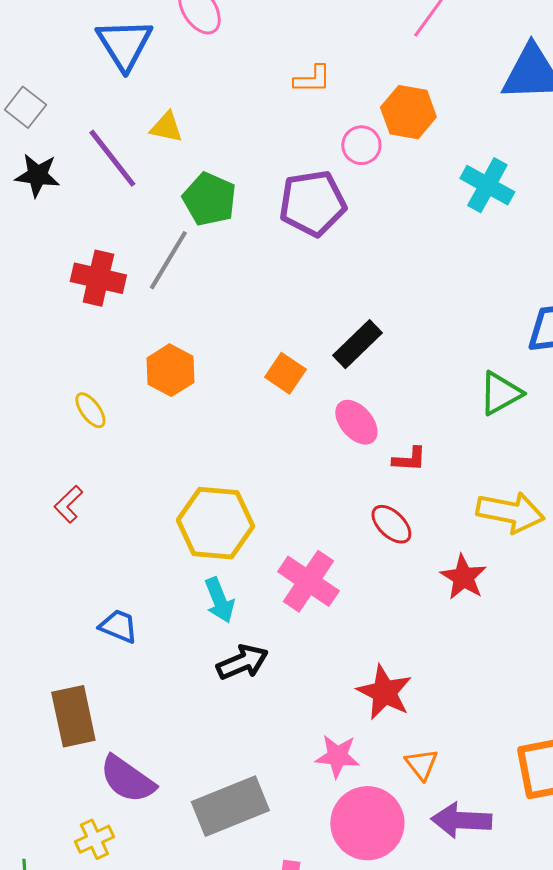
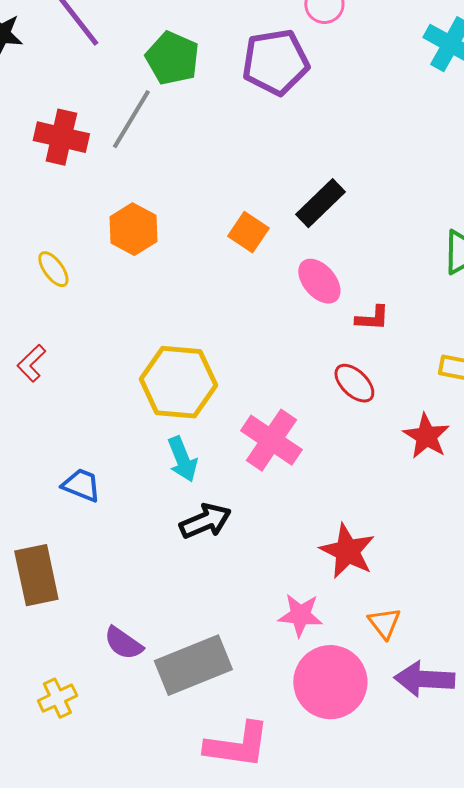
purple semicircle: (127, 779) -> (123, 643), moved, size x0.7

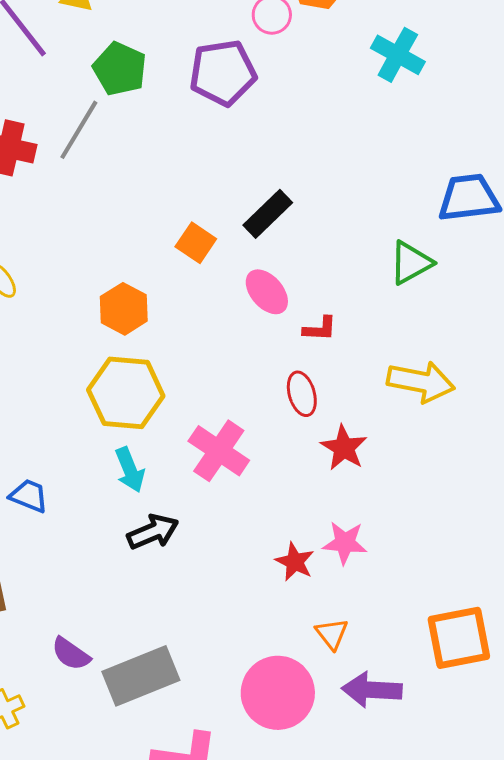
orange hexagon: (133, 229) -> (124, 309), moved
red ellipse: (354, 383) -> (302, 394), turned 30
red star: (426, 436) -> (344, 448), moved
red star: (347, 551) -> (295, 562), size x0.7
pink star: (300, 615) -> (345, 543), moved

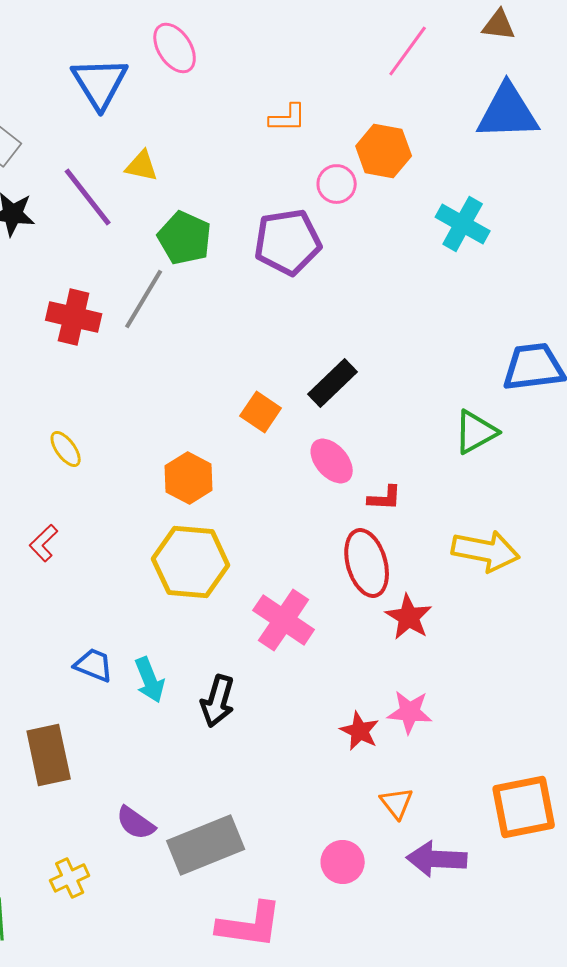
red ellipse: (302, 394) -> (367, 563), size x1.5
cyan arrow: (130, 470) -> (150, 680), moved
black arrow: (153, 532) -> (218, 701), turned 129
pink circle: (278, 693) -> (343, 862), size x0.6

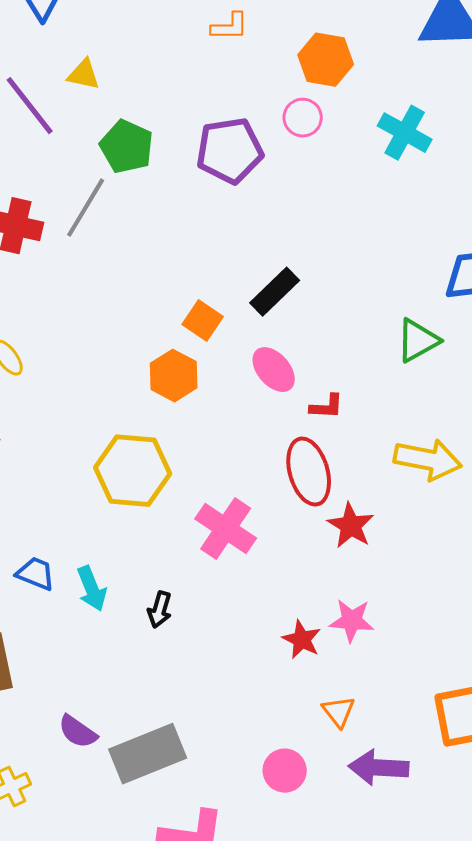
pink circle: (337, 184) -> (303, 118), moved
orange hexagon: (189, 478) -> (174, 376), moved
black arrow: (218, 701) -> (160, 610), size x0.7

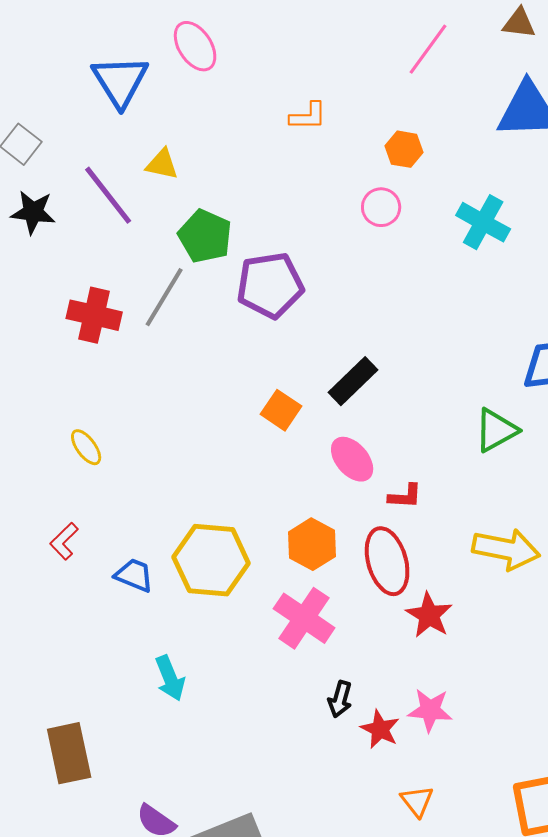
orange hexagon: (326, 60) -> (404, 149), size x0.7
purple pentagon: (230, 151) -> (270, 285), moved
orange hexagon: (174, 376) -> (312, 544), moved
blue trapezoid: (36, 574) -> (134, 575), moved
black arrow: (160, 610) -> (340, 699), moved

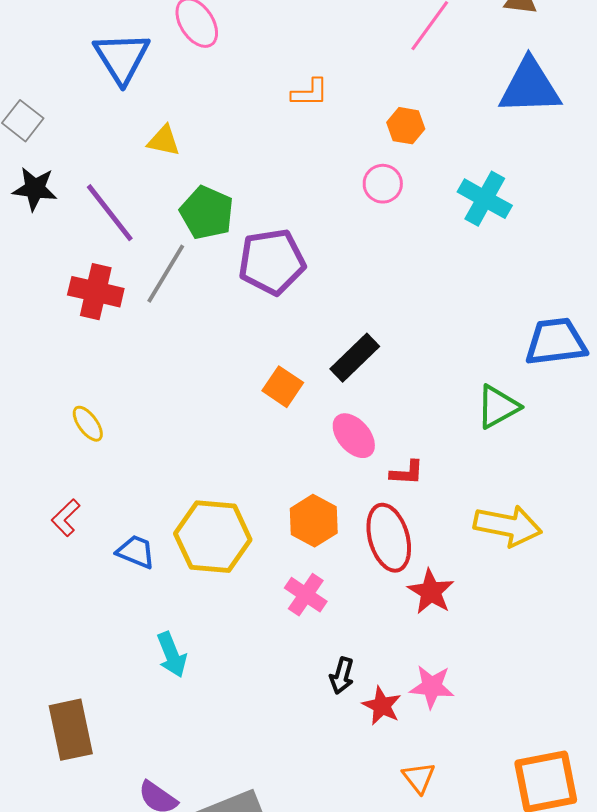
purple line: (108, 195) -> (110, 213), moved
pink cross: (304, 618) -> (306, 595), size x0.7

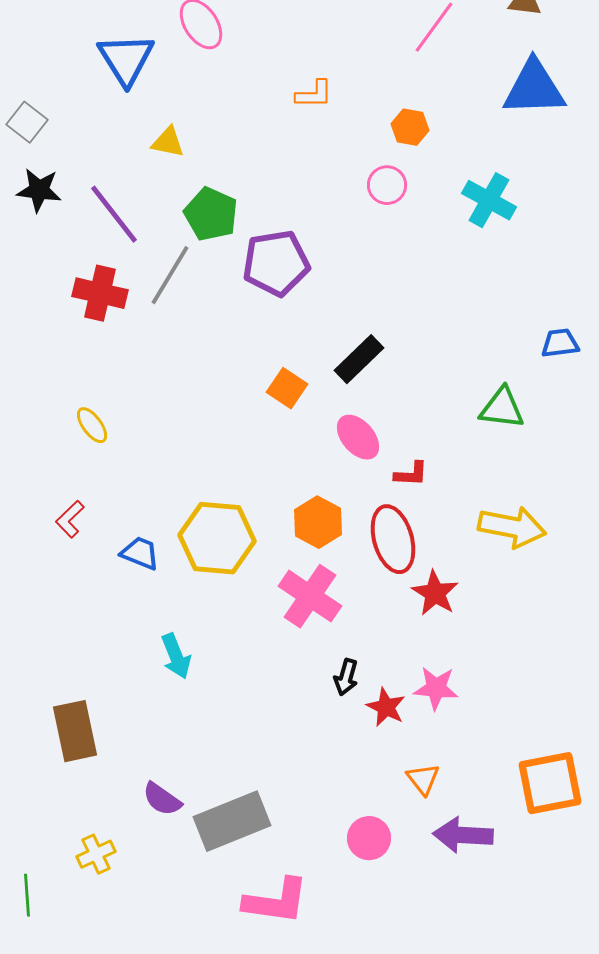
blue trapezoid: (556, 342) -> (560, 343), size x0.6
green triangle: (498, 407) -> (502, 408), turned 36
pink cross: (306, 595) -> (310, 596), size x1.5

